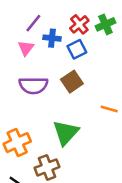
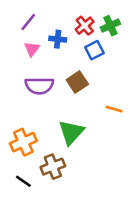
purple line: (33, 23) -> (28, 22), moved
blue square: (77, 49) -> (94, 50), moved

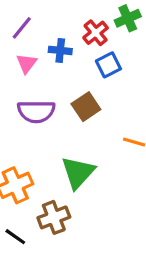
green cross: (110, 26) -> (128, 18), moved

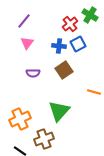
green cross: (128, 18) -> (90, 15), turned -35
blue cross: (60, 50) -> (59, 46), moved
purple semicircle: (36, 111) -> (33, 73), size x0.6

